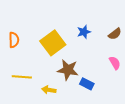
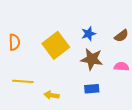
pink semicircle: (115, 63) -> (121, 67), turned -56
brown star: (68, 70) -> (92, 59), moved
blue rectangle: (87, 84) -> (92, 89), turned -32

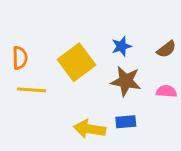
yellow line: (23, 81) -> (31, 90), moved
yellow arrow: (52, 95) -> (90, 129), moved, size x1.5

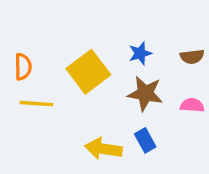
brown semicircle: (166, 49) -> (192, 57), turned 30
blue rectangle: (126, 122) -> (145, 140), turned 66

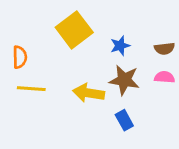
yellow square: (88, 72) -> (74, 30), moved
pink semicircle: (192, 105) -> (164, 77), moved
yellow arrow: (103, 149) -> (89, 93), moved

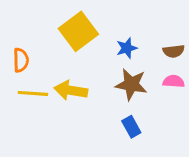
yellow arrow: (89, 93) -> (71, 90), moved

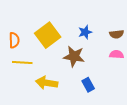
yellow square: (78, 31) -> (48, 35), moved
brown star: (131, 84) -> (74, 56), moved
yellow arrow: (71, 90) -> (47, 83), moved

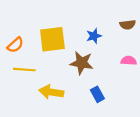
brown semicircle: (117, 34) -> (128, 25), moved
yellow square: (48, 35) -> (52, 39), turned 30
orange semicircle: (14, 40) -> (15, 45), turned 49

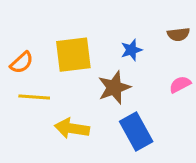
pink semicircle: (129, 61) -> (180, 84), turned -32
brown star: (82, 63) -> (114, 88), turned -30
blue rectangle: (97, 94) -> (136, 131), size x1.6

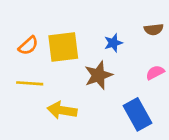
orange semicircle: (22, 63) -> (28, 46), moved
blue rectangle: (136, 131) -> (138, 114), moved

